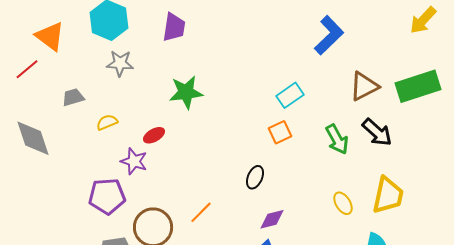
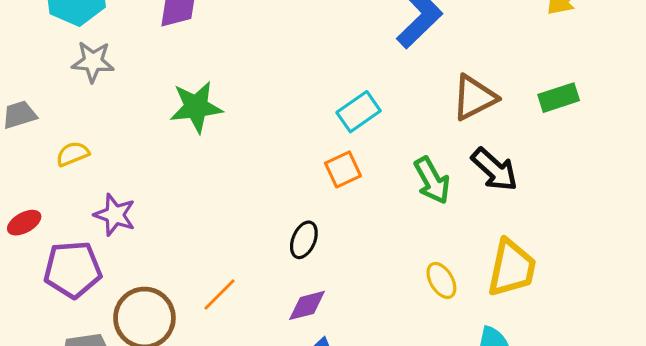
green rectangle: (418, 86) -> (559, 98), size x0.6
red ellipse: (154, 135) -> (24, 223), moved
purple diamond: (272, 219) -> (307, 305), moved

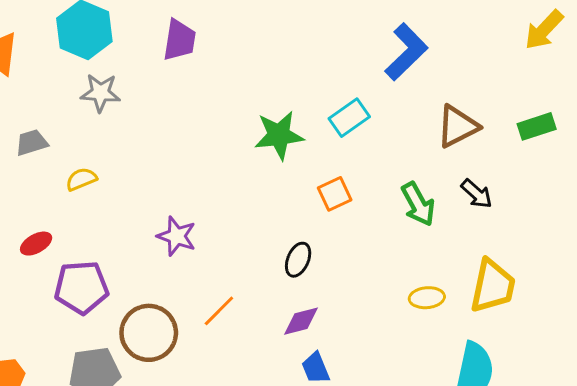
green star: (196, 107) -> (279, 135), moved
cyan rectangle: (359, 112) -> (349, 118), moved
black arrow: (495, 169) -> (477, 194), size x0.7
purple star: (115, 215) -> (177, 236), moved
yellow ellipse: (441, 280) -> (427, 298), turned -64

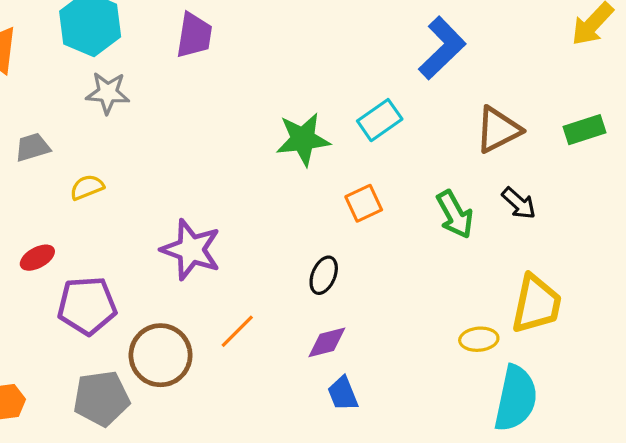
purple star: (177, 236) -> (191, 250), size x1.4
yellow ellipse: (427, 298) -> (479, 339), moved

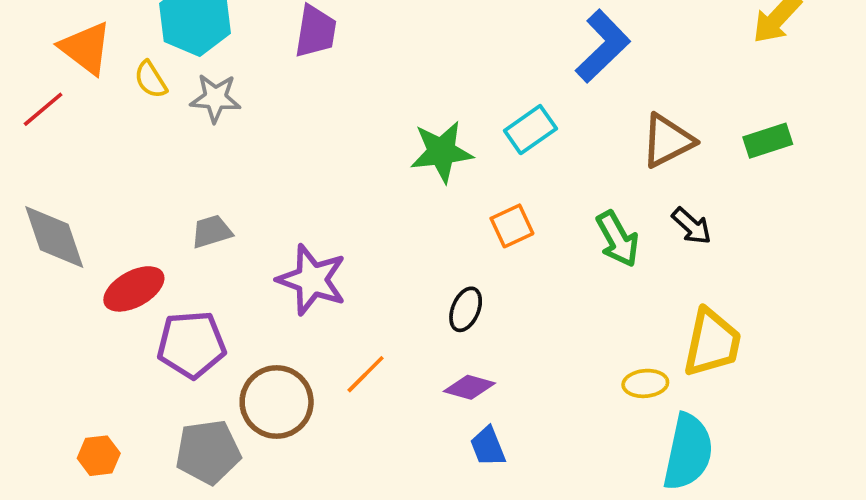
gray trapezoid: (33, 147) -> (212, 232), moved
yellow semicircle: (87, 187) -> (151, 80), moved, turned -100
red ellipse: (37, 258) -> (134, 289), size x1.5
purple diamond: (327, 342) -> (469, 387), turned 30

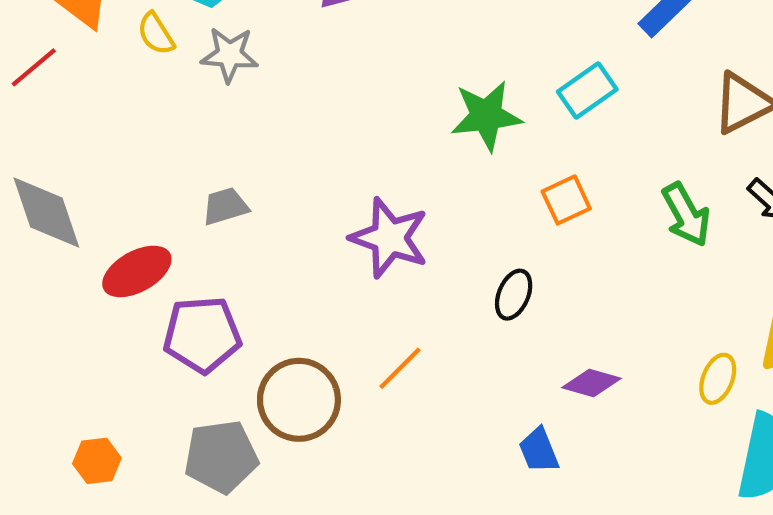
purple star: (312, 280) -> (389, 238), moved
yellow ellipse: (645, 383) -> (718, 379), turned -63
purple diamond: (469, 387) -> (591, 383), moved

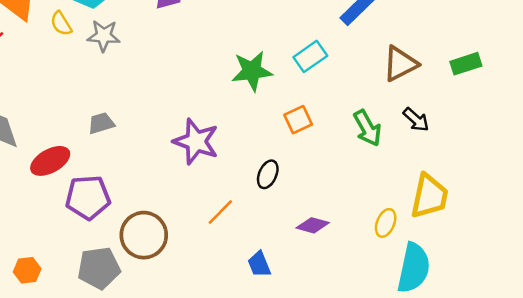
orange line: (400, 368) -> (220, 212), moved
blue trapezoid: (539, 450) -> (259, 264), moved

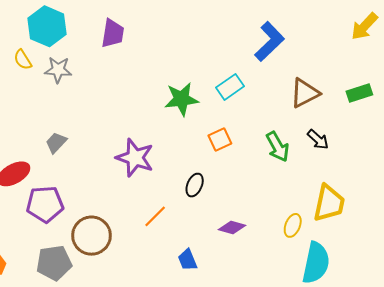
gray trapezoid: (101, 123) -> (56, 143), turned -30

